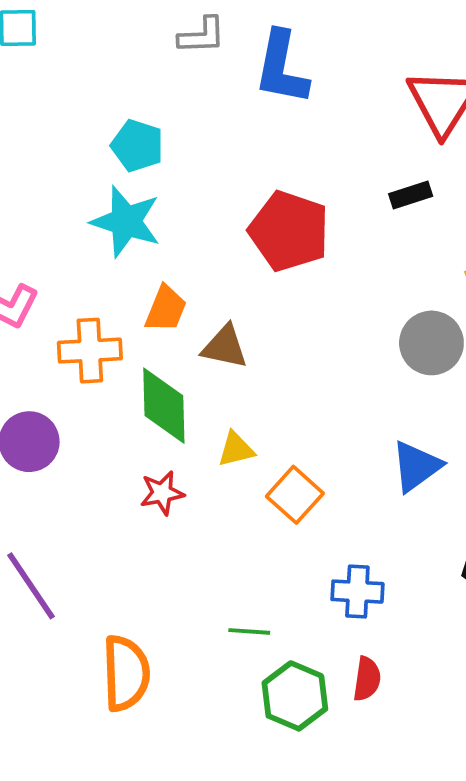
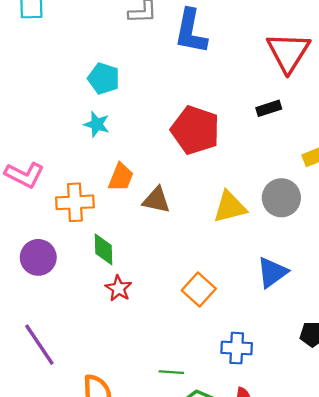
cyan star: (126, 222) -> (97, 124), size x0.6
green diamond: (164, 406) -> (104, 249), moved, size x0.7
yellow triangle: (236, 449) -> (230, 207), moved, size x1.5
red star: (162, 493) -> (119, 288), turned -30

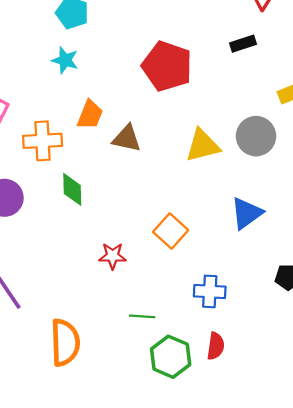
red star: (119, 288) -> (113, 256), moved, turned -30

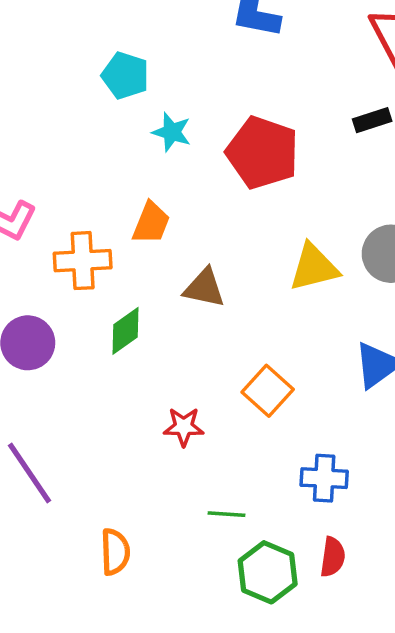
cyan star: (65, 60) -> (172, 132), moved
brown triangle: (127, 138) -> (204, 288), moved
green diamond: (72, 189) -> (125, 331), turned 56
orange semicircle: (65, 342) -> (115, 552), size x0.7

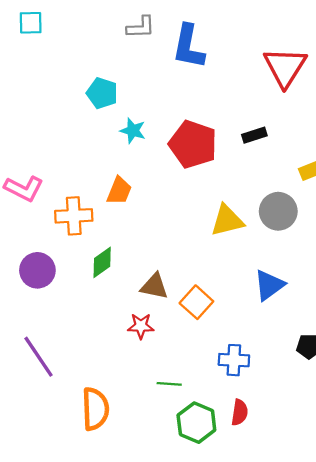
black rectangle: (372, 120) -> (254, 135), moved
brown triangle: (204, 288) -> (154, 286), moved
orange semicircle: (115, 552) -> (95, 409), size x1.4

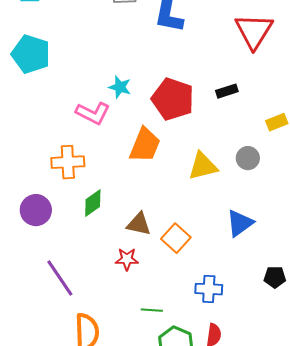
cyan pentagon: (102, 93) -> (31, 54), moved, size x1.4
pink L-shape: (24, 189) -> (93, 113), moved
orange trapezoid: (119, 191) -> (145, 145), moved, size x1.4
gray circle: (278, 211) -> (248, 158), size x0.7
purple line: (39, 357) -> (60, 278), moved

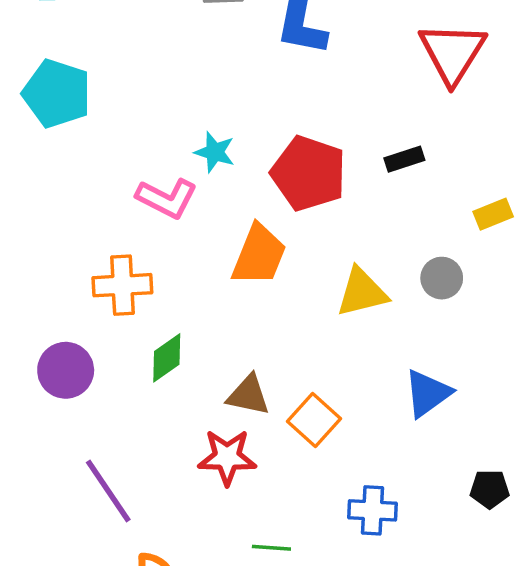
red star: (127, 259) -> (227, 457), size x1.4

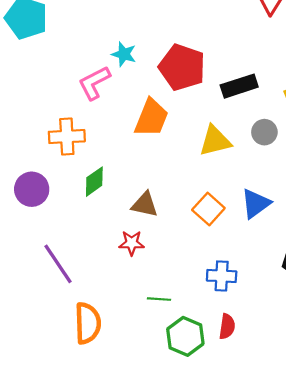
black rectangle: (404, 159) -> (239, 86), moved, size x1.5
pink L-shape: (167, 198) -> (94, 83), turned 126
orange square: (314, 420) -> (208, 209), moved
red star: (227, 457) -> (132, 243), size x0.7

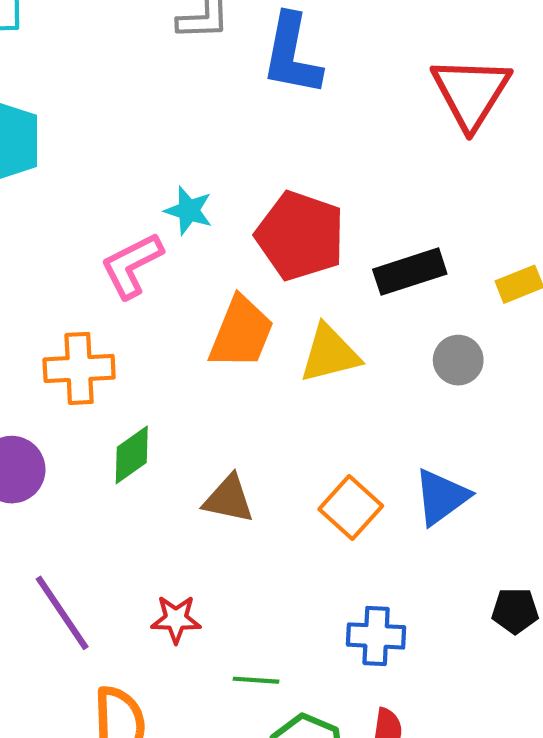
yellow triangle: (215, 141) -> (330, 354), moved
red star: (132, 243) -> (176, 619), moved

